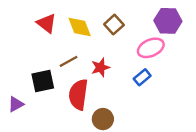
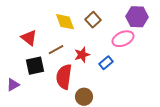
red triangle: (46, 23) -> (29, 38), moved
blue rectangle: (142, 77) -> (106, 63), moved

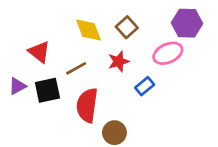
red star: (82, 55) -> (119, 61), moved
purple triangle: (13, 85) -> (17, 86), moved

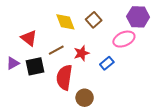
red star: (119, 61) -> (82, 53), moved

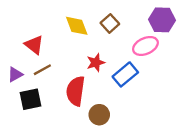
brown line: (56, 50) -> (42, 70), moved
blue rectangle: (107, 63) -> (125, 74), size x1.5
black square: (35, 66) -> (31, 99), moved

